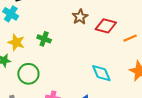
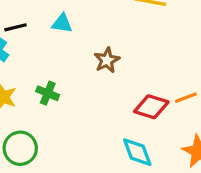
red diamond: (106, 26) -> (151, 107), moved

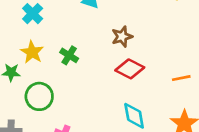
red diamond: (151, 107) -> (130, 69), moved

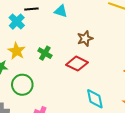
red diamond: (130, 69) -> (77, 64), moved

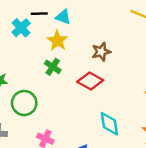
cyan triangle: (61, 11) -> (63, 17), moved
yellow star: (17, 51) -> (57, 41), moved

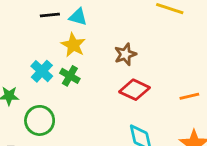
cyan cross: (21, 28) -> (42, 71), moved
red diamond: (90, 81) -> (135, 90), moved

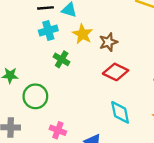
yellow star: (73, 45) -> (83, 34), moved
cyan cross: (42, 71) -> (48, 31), moved, turned 30

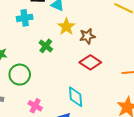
cyan cross: (48, 31) -> (25, 18), moved
cyan diamond: (120, 112) -> (76, 97), moved

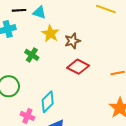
cyan diamond: (76, 97) -> (48, 102), moved, turned 55

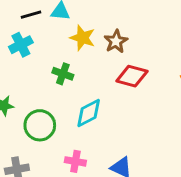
cyan diamond: (48, 102) -> (89, 113), moved, turned 30

